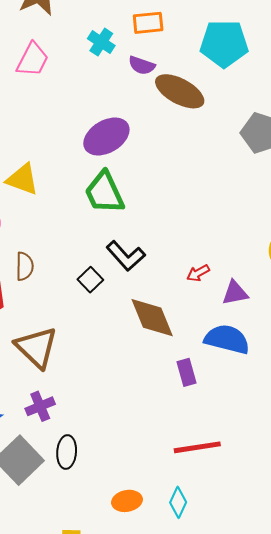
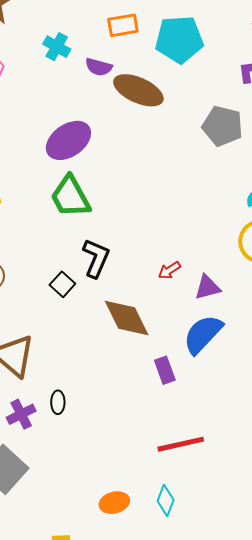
orange rectangle: (148, 23) -> (123, 25), moved
black L-shape: (126, 256) -> (96, 258), turned -111
blue semicircle: (227, 339) -> (203, 334), turned -57
black ellipse: (67, 452) -> (58, 402), moved, size x0.7

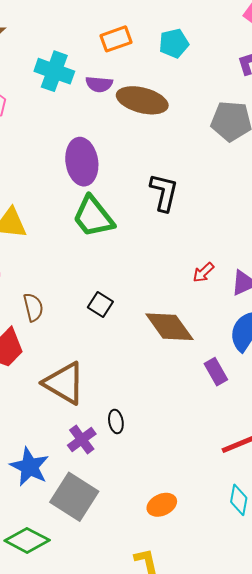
cyan pentagon: (179, 39) -> (174, 43), size x0.6
cyan cross: (57, 47) -> (54, 71), size x1.4
purple ellipse: (68, 140) -> (82, 162), turned -54
black L-shape: (96, 258) -> (164, 192), moved
orange ellipse: (114, 503) -> (162, 505), moved

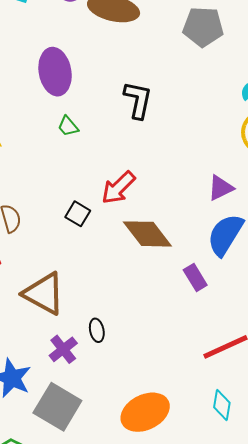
green trapezoid: (93, 217) -> (68, 126), size x0.5
red arrow: (203, 272) -> (118, 188), moved, size x1.6
orange ellipse: (162, 505) -> (145, 412), size x1.6

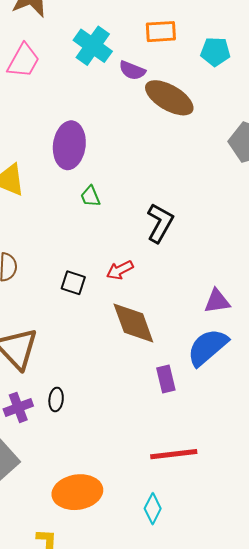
purple ellipse: (55, 72) -> (69, 145), moved
black L-shape: (138, 100) -> (160, 223), moved
red arrow: (118, 188) -> (120, 270), size x0.7
black square: (78, 214) -> (73, 283), turned -30

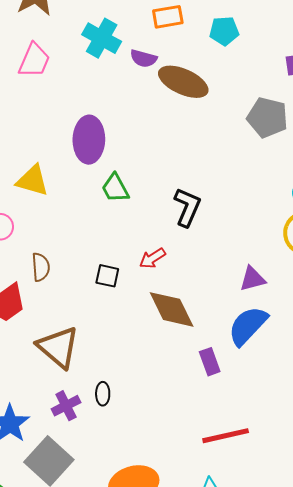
green trapezoid: (90, 196) -> (115, 188), size x1.4

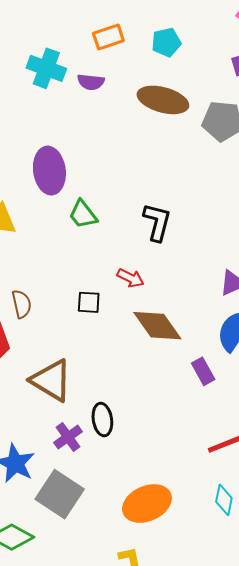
brown ellipse: (183, 82) -> (163, 100), moved
red arrow: (152, 258) -> (131, 278), turned -112
black ellipse: (103, 394) -> (102, 420), size x1.4

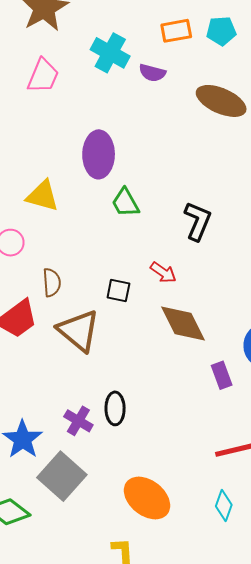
cyan pentagon: (166, 42) -> (221, 31), moved
brown triangle: (51, 380) -> (79, 331), moved
purple cross: (68, 437) -> (78, 421), turned -32
orange ellipse: (147, 504) -> (147, 498), turned 54

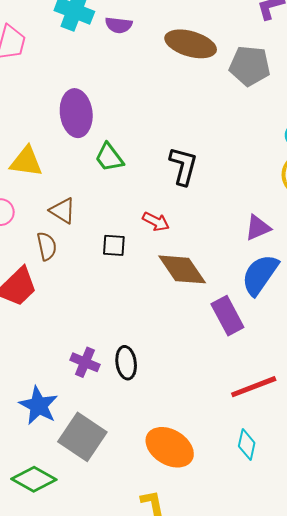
brown triangle: (79, 331) -> (63, 211), moved, size x0.6
purple rectangle: (222, 375) -> (227, 316), size x1.4
purple cross: (78, 421) -> (85, 362), moved

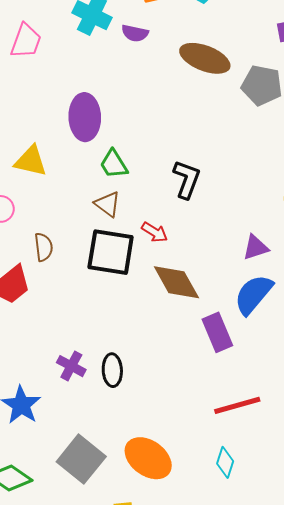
brown triangle: (63, 211) -> (108, 204), moved
black square: (114, 245) -> (111, 252), size x2.0
gray square: (82, 437) -> (81, 459), moved

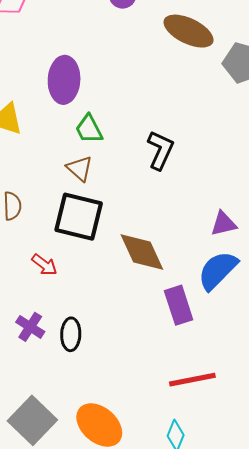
red arrow: (155, 232) -> (44, 265), moved

